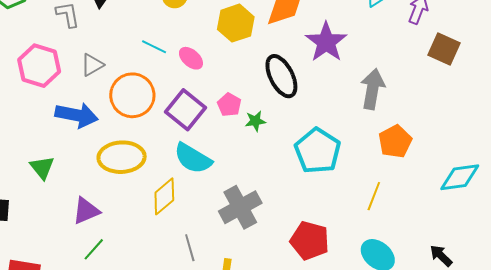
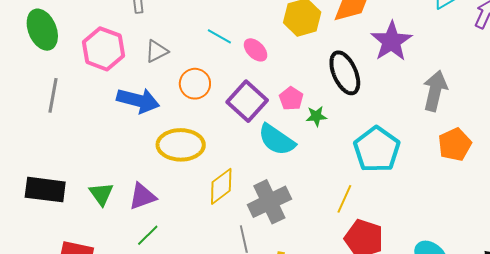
orange circle: (132, 95) -> (195, 84), size x0.7
cyan semicircle: (193, 158) -> (277, 140), moved
green triangle: (42, 168) -> (101, 194), moved
yellow line: (374, 196) -> (344, 199), moved
gray cross: (240, 207) -> (269, 202), moved

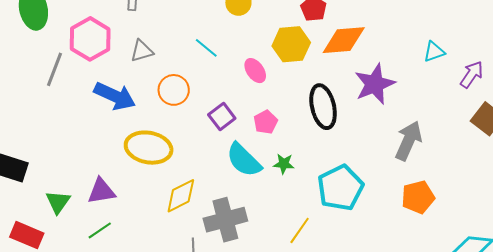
pink ellipse: (256, 50) -> (255, 71), moved
gray line: (53, 95) -> (54, 69), moved
purple square: (247, 101) -> (222, 117), size x0.7
green star: (316, 116) -> (284, 164), moved
green triangle: (101, 194) -> (58, 202), moved

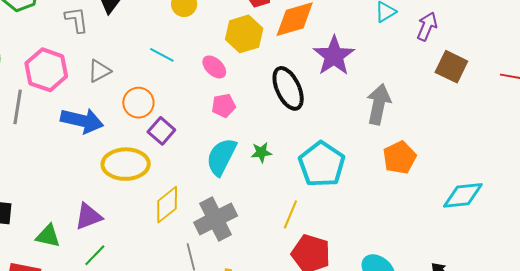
purple square: (222, 117) -> (161, 131), moved
pink pentagon: (266, 122) -> (224, 106), moved, turned 30
cyan semicircle: (244, 160) -> (221, 157), turned 84
green triangle: (58, 202) -> (48, 236), turned -40

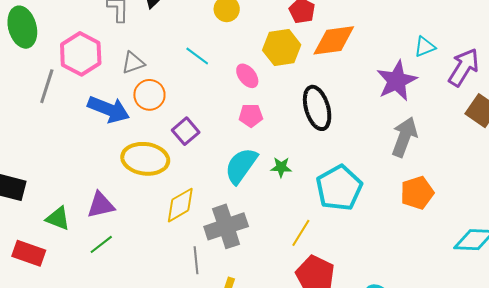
purple arrow: (427, 27) -> (464, 67), size x1.4
purple star: (334, 56) -> (397, 81), moved
orange circle: (138, 103) -> (149, 95), moved

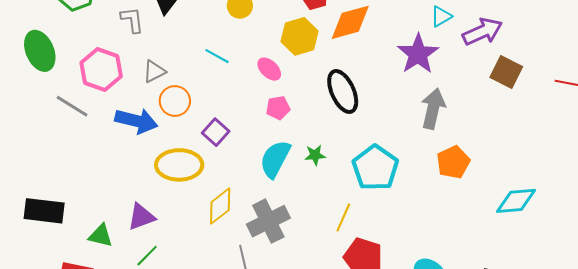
purple arrow: (464, 67) -> (482, 32), turned 42
gray line: (47, 86) -> (72, 106), turned -68

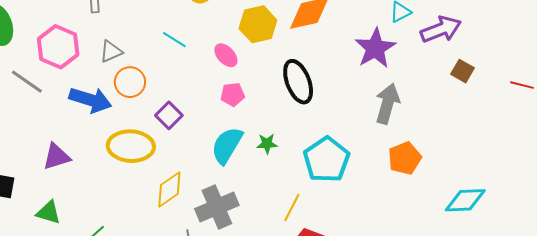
brown square: (506, 72) -> (463, 71), size x0.7
purple triangle: (141, 217) -> (56, 157), moved

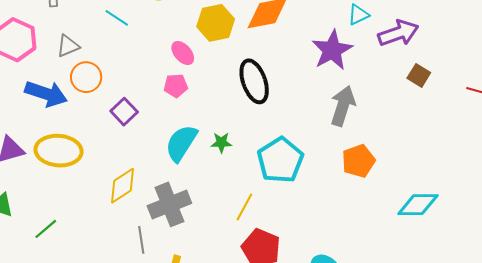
cyan line: (174, 40) -> (117, 18), moved
pink pentagon: (233, 94) -> (176, 86), moved
yellow ellipse: (131, 146) -> (59, 151), moved

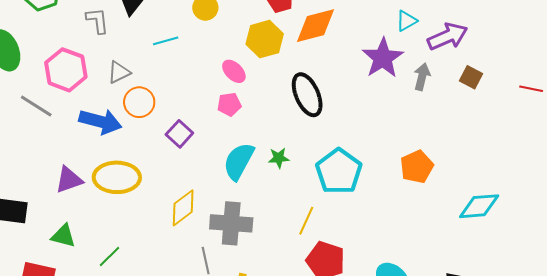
cyan line: (117, 18) -> (166, 41), turned -45
gray arrow: (343, 106) -> (422, 77), moved, size x0.7
gray cross: (169, 204) -> (231, 223), turned 30

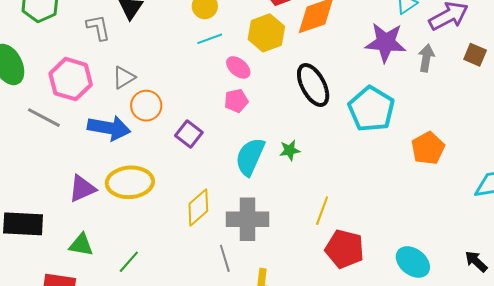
cyan line: (166, 41) -> (210, 39), moved
purple star: (383, 58) -> (386, 43), turned -30
cyan pentagon: (339, 171) -> (371, 109), moved

